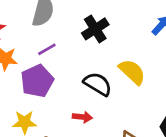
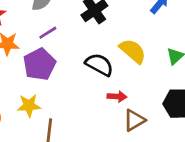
red arrow: (82, 117) -> (117, 97), moved

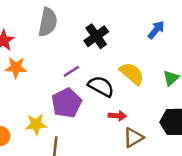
purple line: (48, 33) -> (71, 71), moved
purple pentagon: (40, 64) -> (67, 103), moved

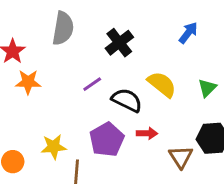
purple pentagon: (67, 103) -> (107, 140), moved
brown triangle: (133, 138) -> (181, 157), moved, turned -30

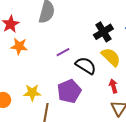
black cross: (119, 43) -> (103, 32), moved
red arrow: (147, 133) -> (113, 86), moved, turned -112

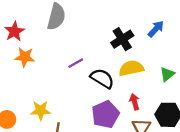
yellow semicircle: (111, 57) -> (131, 68), turned -55
purple pentagon: (69, 91) -> (105, 114), moved

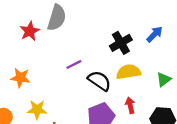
red star: (14, 31) -> (30, 31), moved
orange star: (25, 57) -> (20, 78), moved

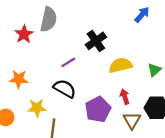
blue arrow: (155, 34) -> (142, 15), moved
black cross: (121, 43) -> (96, 41), moved
black semicircle: (99, 81) -> (65, 89), moved

